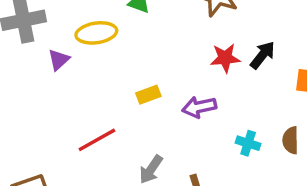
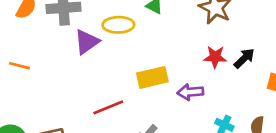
purple triangle: (59, 60) -> (87, 42), size x1.5
yellow rectangle: (148, 95) -> (152, 77), size x1.6

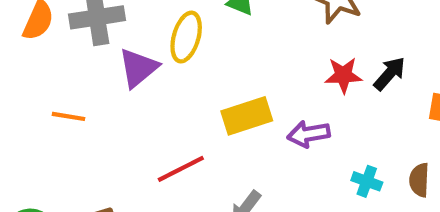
yellow ellipse: (118, 25) -> (186, 37), turned -68
orange line: (19, 66) -> (68, 116), moved

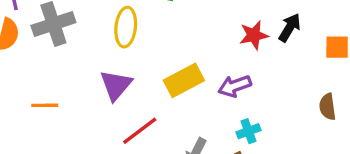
purple triangle: (138, 68) -> (116, 85), moved
cyan cross: (367, 181) -> (248, 131), moved, turned -30

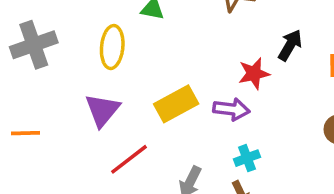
red star: (254, 35) -> (254, 74), moved
purple arrow: (235, 86) -> (231, 109), turned -152

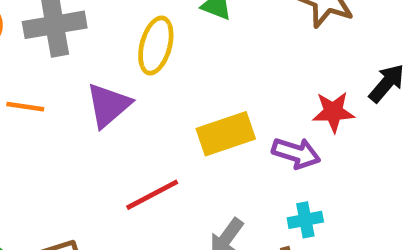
purple triangle: (102, 110) -> (108, 105), moved
orange line: (26, 133) -> (25, 107), moved

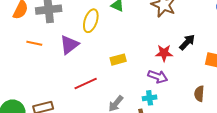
yellow rectangle: (226, 134) -> (118, 60), size x0.7
purple arrow: (296, 153) -> (158, 77), moved

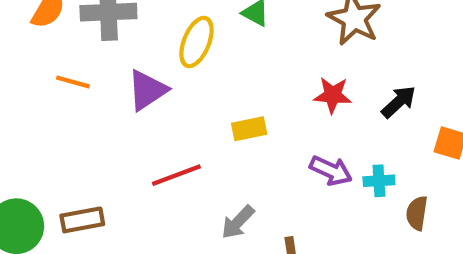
red star: (164, 53) -> (333, 95), moved
cyan cross: (150, 98) -> (379, 181), moved

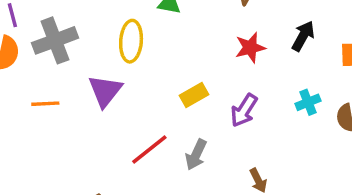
purple arrow: (331, 171) -> (244, 110), moved, turned 116
gray arrow: (238, 222) -> (196, 155), moved

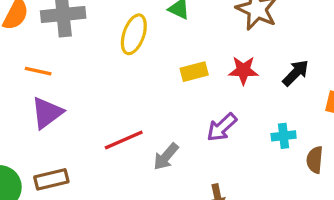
purple triangle: (105, 91) -> (47, 113), moved
yellow rectangle: (194, 95) -> (194, 72), moved

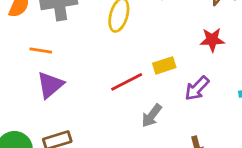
yellow rectangle: (194, 72) -> (164, 65), moved
red line: (124, 140) -> (127, 82), moved

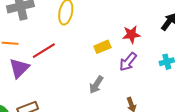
red star: (212, 40) -> (131, 34), moved
red line: (127, 82) -> (44, 51), moved

